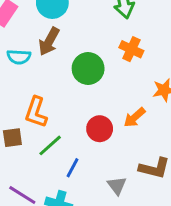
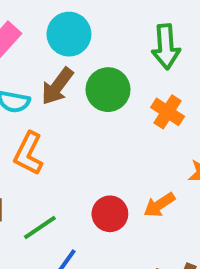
green circle: (88, 69) -> (108, 90), moved
orange L-shape: (36, 112) -> (28, 153), moved

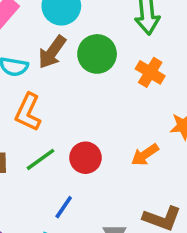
red circle: (110, 214) -> (85, 158), moved
green line: (40, 227) -> (40, 159), moved

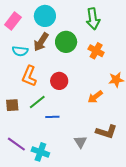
red circle: (85, 158) -> (59, 81), moved
blue line: (64, 207) -> (52, 117), moved, turned 56

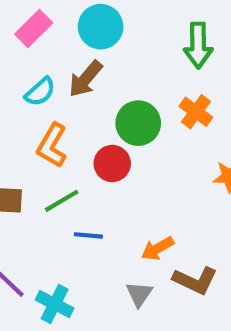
green circle: (66, 42) -> (138, 123), moved
cyan semicircle: (20, 51) -> (40, 92), turned -56
orange arrow: (95, 97) -> (158, 248), moved

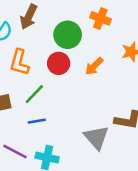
blue line: (88, 235) -> (37, 121), moved
orange arrow: (158, 248) -> (94, 66), moved
gray triangle: (139, 294) -> (96, 137), size x1.5

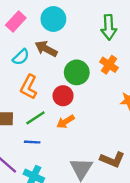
brown arrow: (29, 17) -> (46, 49), turned 80
orange arrow: (94, 66) -> (65, 122), moved

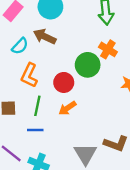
green circle: (77, 72) -> (88, 65), moved
green line: (35, 118) -> (37, 106), turned -42

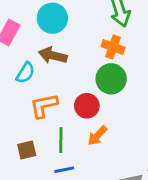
orange cross: (108, 49) -> (113, 47), moved
orange L-shape: (29, 75) -> (44, 106), turned 65

